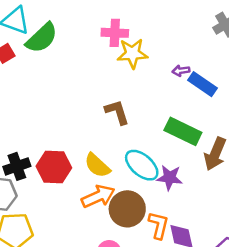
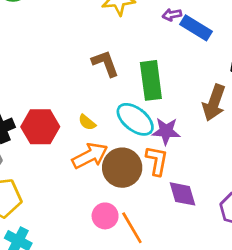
green rectangle: (183, 131) -> (151, 80), moved, turned 60
yellow semicircle: (97, 165) -> (87, 122), size x0.6
orange L-shape: (159, 225) -> (157, 161), moved

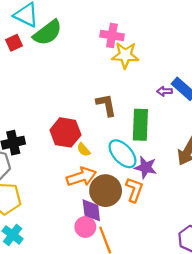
purple arrow: (172, 15) -> (165, 91), moved
red hexagon: (40, 127) -> (65, 132), moved
purple diamond: (183, 194) -> (91, 210), moved

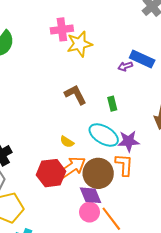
green rectangle: (140, 125) -> (112, 104), size x0.5
red hexagon: (65, 132) -> (51, 173), moved

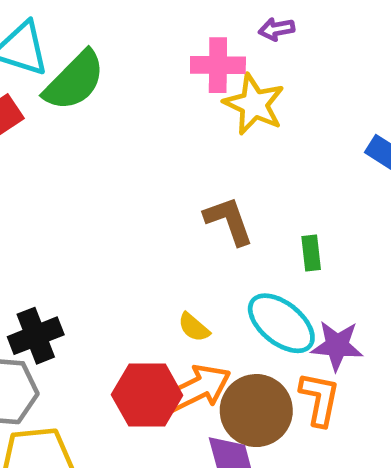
yellow star: (79, 44) -> (254, 104), turned 30
purple arrow: (125, 66) -> (277, 29), moved

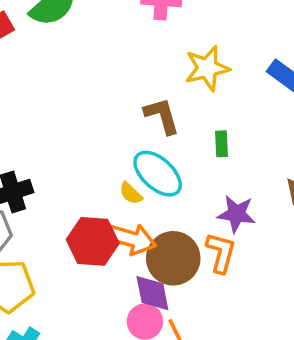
yellow star: (254, 104) -> (207, 68), moved, turned 30
cyan ellipse: (281, 323) -> (158, 174), moved
orange arrow: (198, 388) -> (131, 239), turned 39

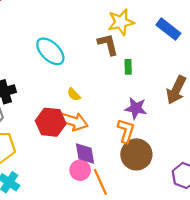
brown L-shape: (162, 116) -> (108, 44), moved
cyan ellipse: (158, 174) -> (50, 51), moved
brown circle: (173, 258) -> (136, 154), moved

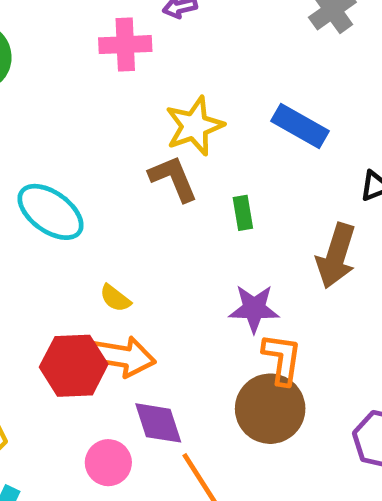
green rectangle: (128, 67) -> (243, 213), moved
orange L-shape: (126, 131) -> (282, 359), moved
pink circle: (80, 170) -> (108, 463), moved

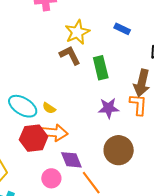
blue rectangle: (300, 126) -> (122, 29), size x0.7
cyan ellipse: (51, 212) -> (23, 106), moved
green rectangle: (243, 213) -> (101, 68), size x1.6
orange L-shape: (282, 359) -> (138, 105), moved

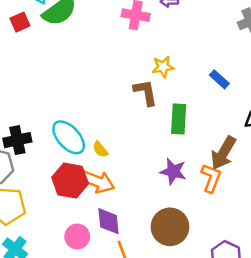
yellow star: (77, 32) -> (163, 67), size x0.7

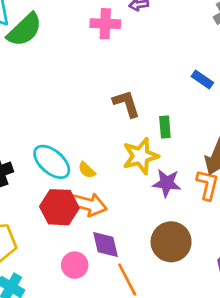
yellow star: (163, 67) -> (141, 156), moved, size x1.5
green rectangle: (179, 119) -> (165, 127), size x0.7

